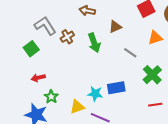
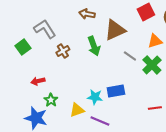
brown triangle: (115, 27) -> (115, 30), size x1.6
brown cross: (67, 37) -> (63, 51), moved
green square: (31, 49) -> (23, 47), moved
green cross: (152, 75) -> (152, 65), moved

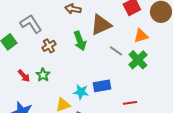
red arrow: (38, 81) -> (24, 76), turned -120
green star: (51, 100) -> (43, 75), moved
red line: (155, 108) -> (130, 103), moved

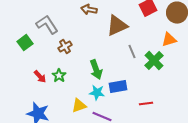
orange triangle: (141, 36) -> (169, 40), moved
green arrow: (80, 41) -> (96, 70), moved
gray line: (116, 51) -> (132, 52), turned 32

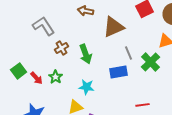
green square: (25, 43) -> (19, 71), moved
green arrow: (96, 70) -> (86, 54), moved
blue rectangle: (118, 87) -> (119, 72), moved
cyan star: (97, 93) -> (87, 87), moved

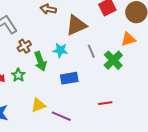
green arrow: (86, 54) -> (40, 61), moved
blue rectangle: (119, 72) -> (69, 78), moved
cyan star: (87, 87) -> (60, 50), moved

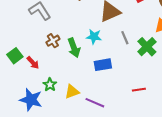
brown cross: (24, 46) -> (53, 41), moved
green star: (18, 75) -> (50, 85), moved

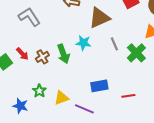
brown cross: (53, 41) -> (42, 57), moved
red arrow: (33, 63) -> (22, 54), moved
blue rectangle: (103, 65) -> (99, 86), moved
blue star: (31, 100) -> (20, 106), size x0.7

